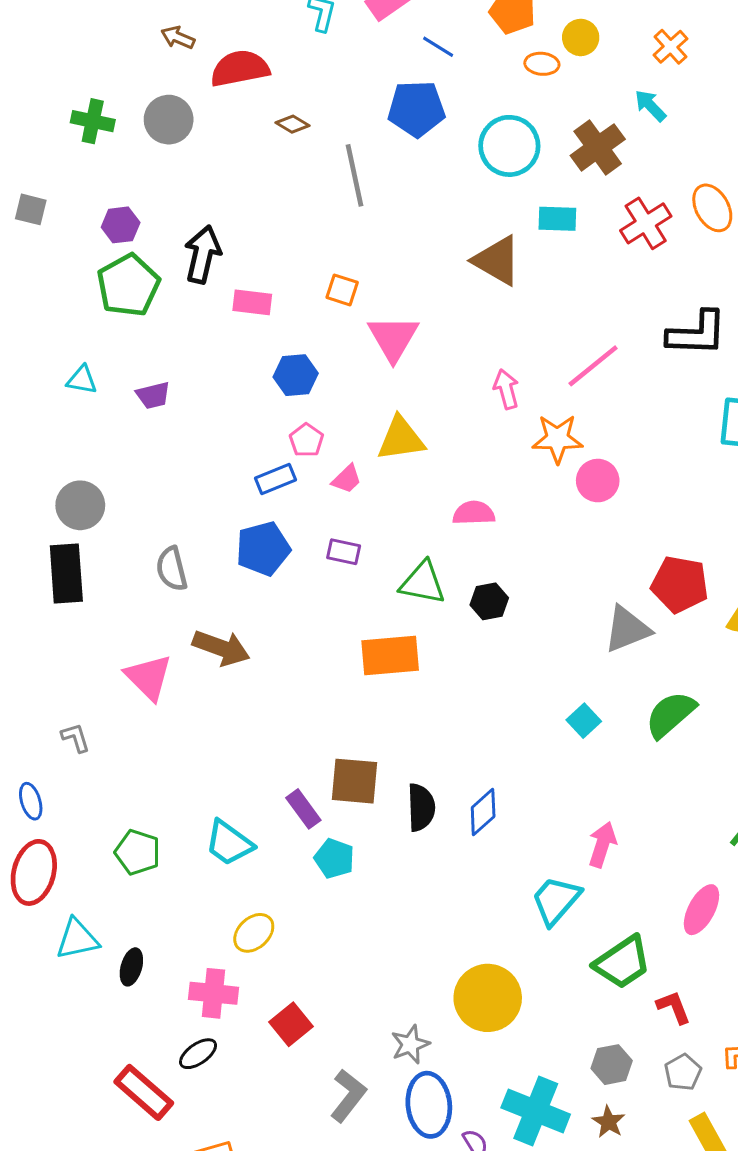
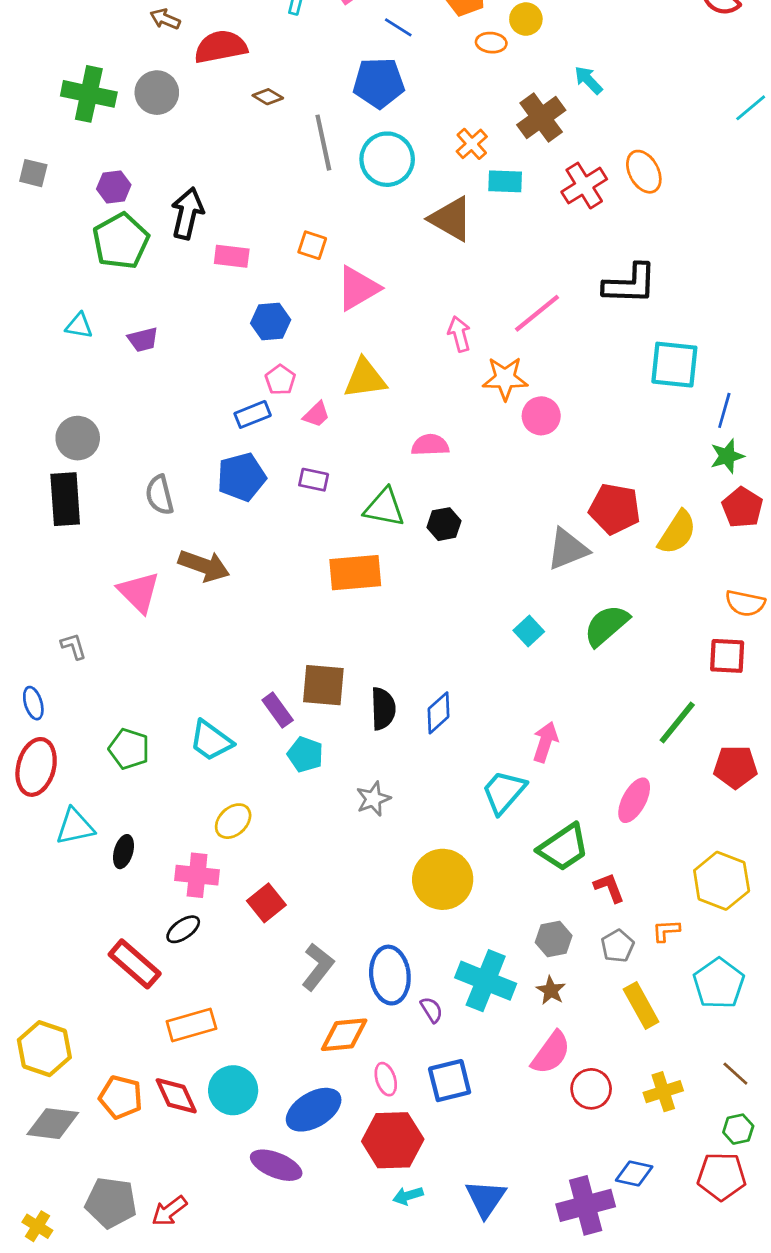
orange cross: (670, 47) -> (472, 144), moved
green cross: (93, 121) -> (89, 94), size x1.4
cyan circle: (509, 146) -> (387, 159), moved
pink triangle: (393, 338) -> (358, 288), turned 30
gray star: (410, 1044) -> (373, 799), moved

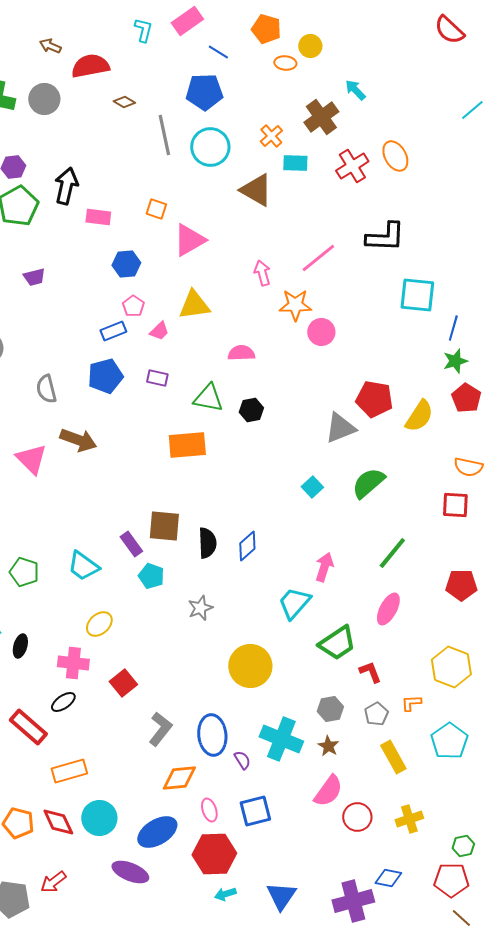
green line: (677, 723) -> (392, 553), moved
brown line: (735, 1074) -> (461, 918), moved
red arrow: (169, 1211) -> (53, 882), moved

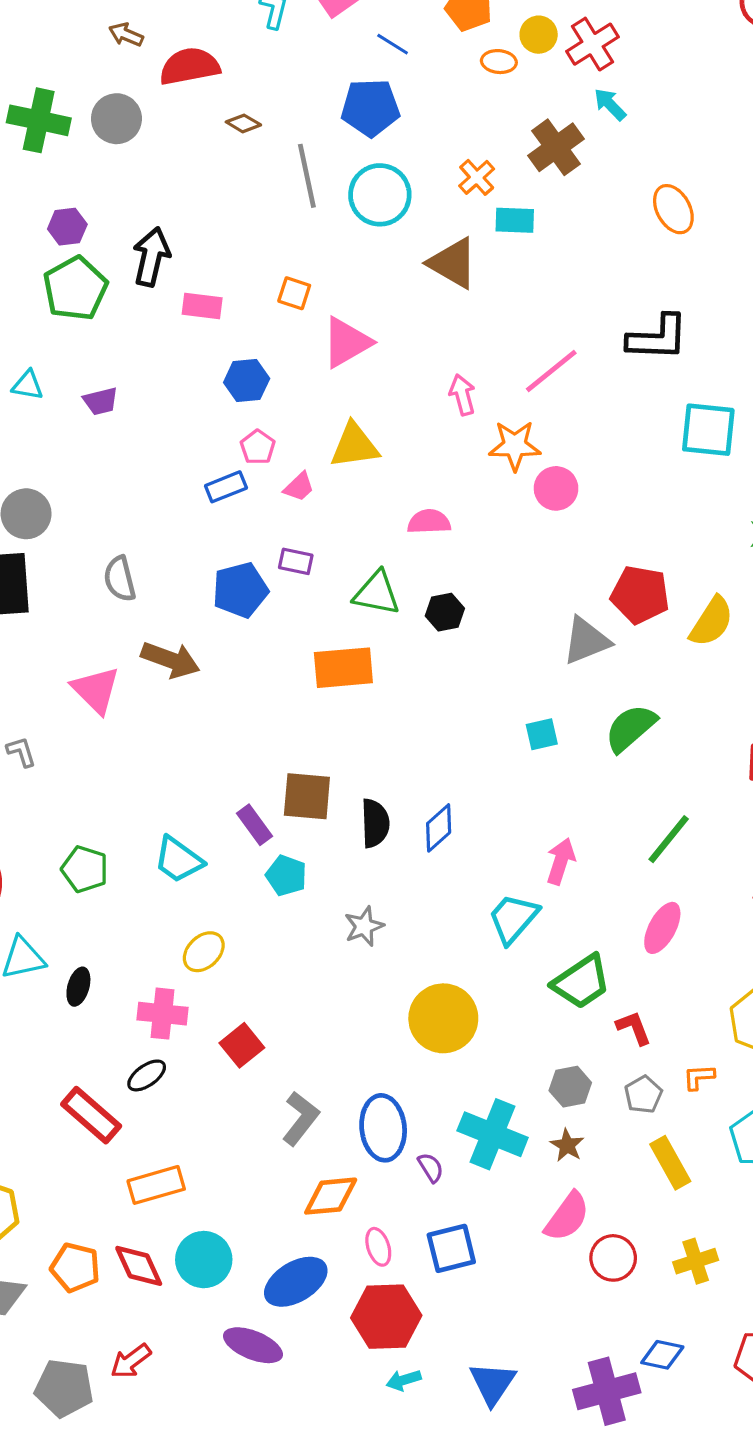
red cross: (352, 166) -> (592, 44), moved
blue pentagon: (105, 376) -> (240, 590), moved
cyan square: (312, 487) -> (542, 734), turned 30

